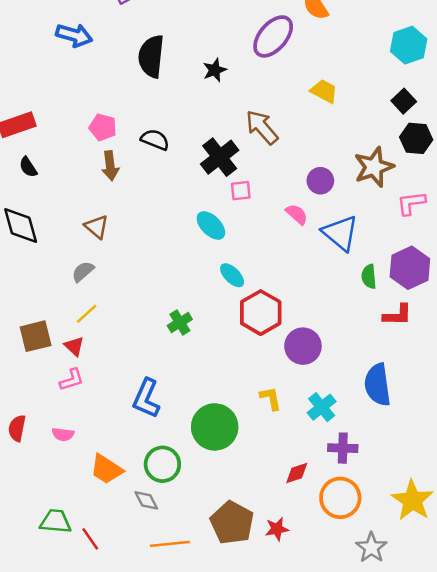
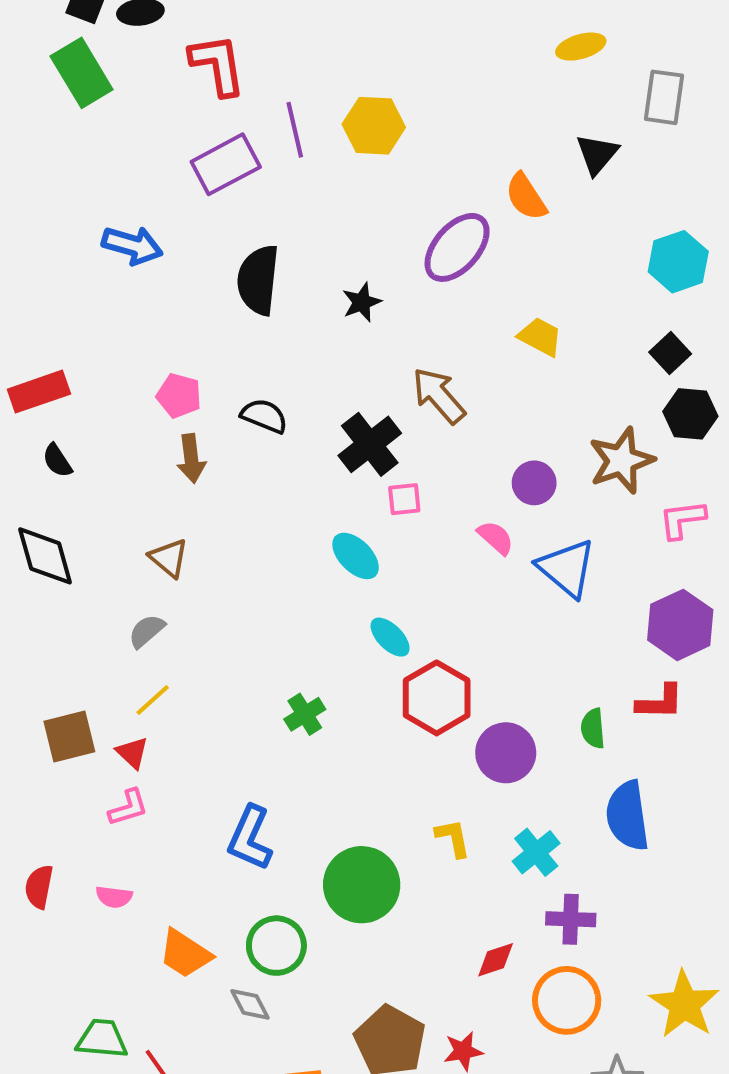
green semicircle: (369, 276) -> (593, 728), moved

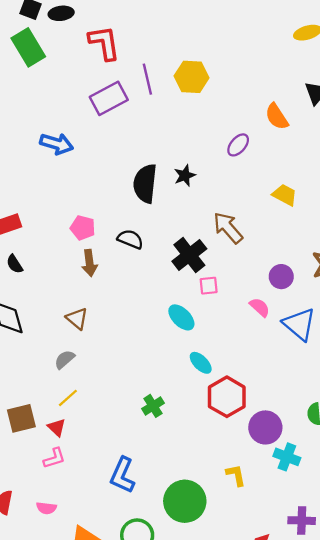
purple ellipse: (457, 247) -> (238, 145), size x0.6
black semicircle: (258, 280) -> (145, 184), moved
cyan cross: (536, 852) -> (287, 457), moved, turned -30

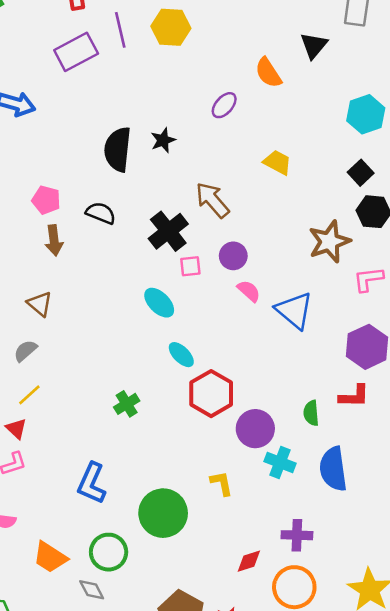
purple circle: (281, 277) -> (233, 256), moved

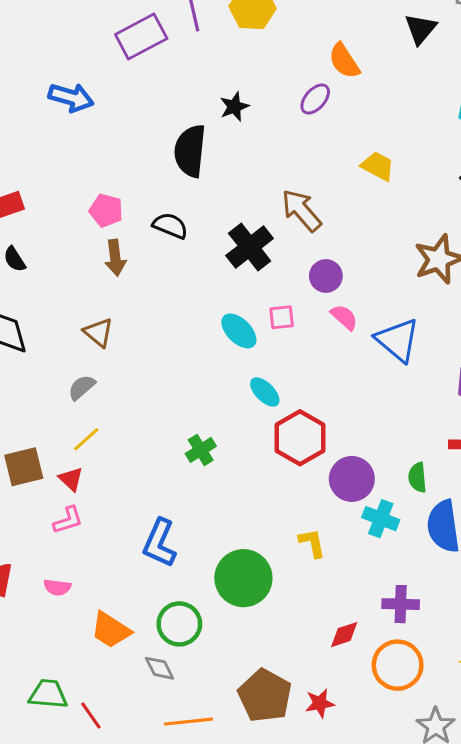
orange semicircle: (268, 73) -> (344, 61), moved
black star: (163, 140) -> (234, 107), moved
pink square: (190, 266) -> (282, 317), moved
green semicircle: (311, 413) -> (417, 477), moved

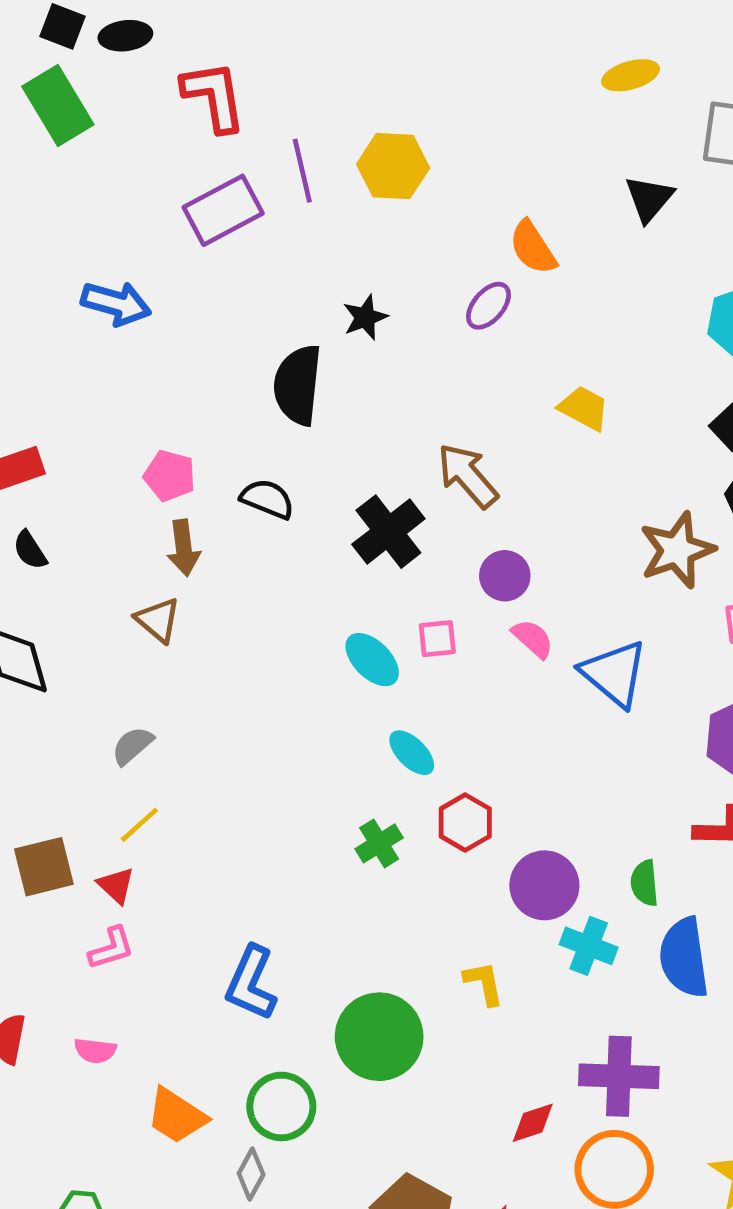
brown triangle: (98, 332) -> (158, 620), moved
red hexagon: (300, 438) -> (465, 822), size x0.7
green cross: (201, 450) -> (379, 843), moved
purple cross: (401, 604) -> (619, 1076), size x1.4
gray diamond: (160, 668) -> (251, 1174), turned 56

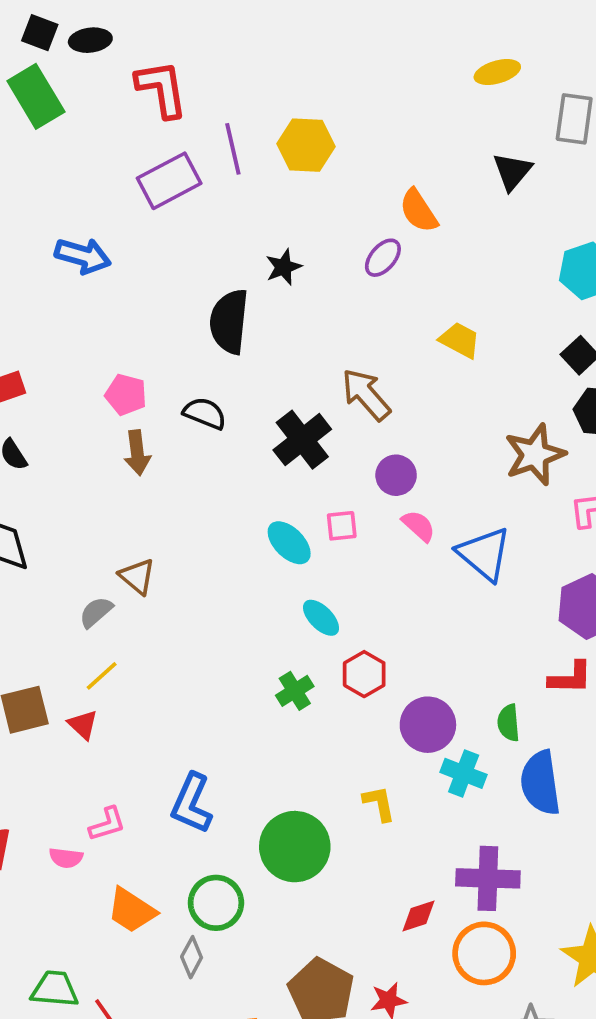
brown triangle: (158, 620) -> (137, 576), moved
pink L-shape: (111, 948) -> (107, 824), moved

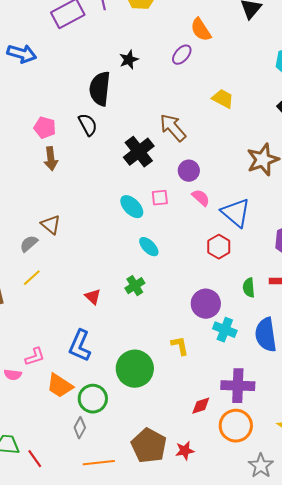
black semicircle: (205, 413) -> (88, 125), moved, turned 40
red hexagon: (364, 674) -> (219, 247), moved
green semicircle: (509, 723) -> (249, 288), moved
red triangle: (83, 725) -> (93, 297), moved
orange trapezoid: (132, 910) -> (60, 386), moved

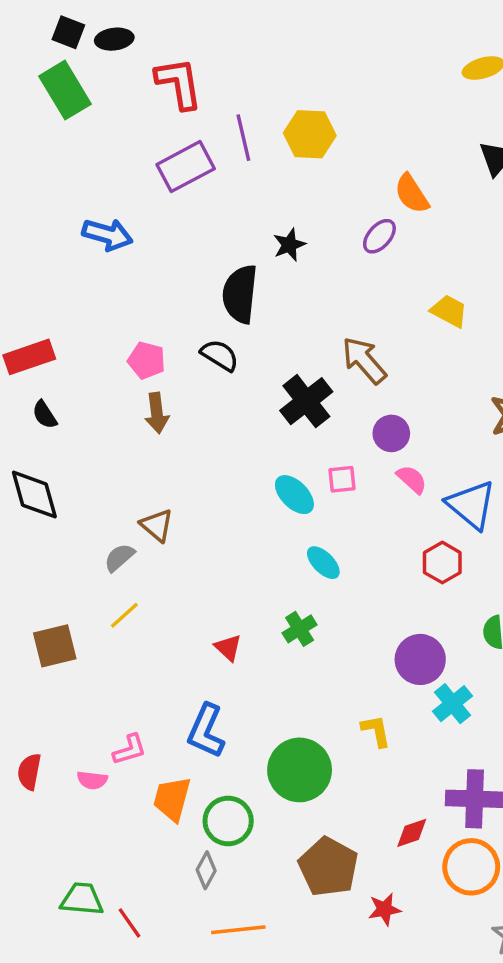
black semicircle: (88, 125) -> (220, 355), turned -30
cyan cross: (225, 330) -> (453, 704), turned 30
orange trapezoid: (60, 386) -> (172, 799), turned 72
brown pentagon: (149, 446) -> (328, 867), moved

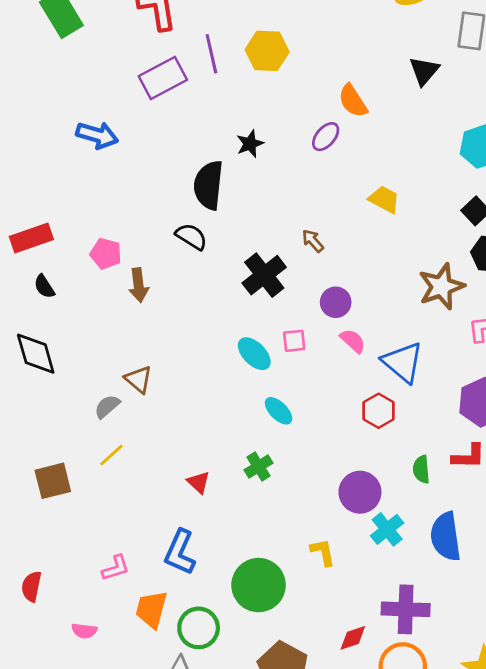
pink pentagon: (147, 360) -> (106, 254), moved
brown arrow: (364, 360) -> (313, 241), size x0.6
pink semicircle: (92, 780) -> (84, 631), moved

